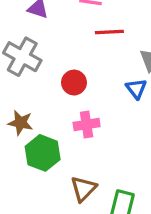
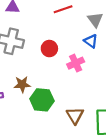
pink cross: (87, 124) -> (76, 63), moved

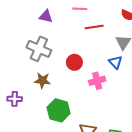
brown star: (22, 84) -> (42, 81), moved

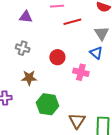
gray cross: (39, 49) -> (23, 48), size x0.6
pink cross: (97, 81) -> (81, 72), turned 35

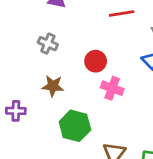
pink cross: (81, 72) -> (112, 88), moved

